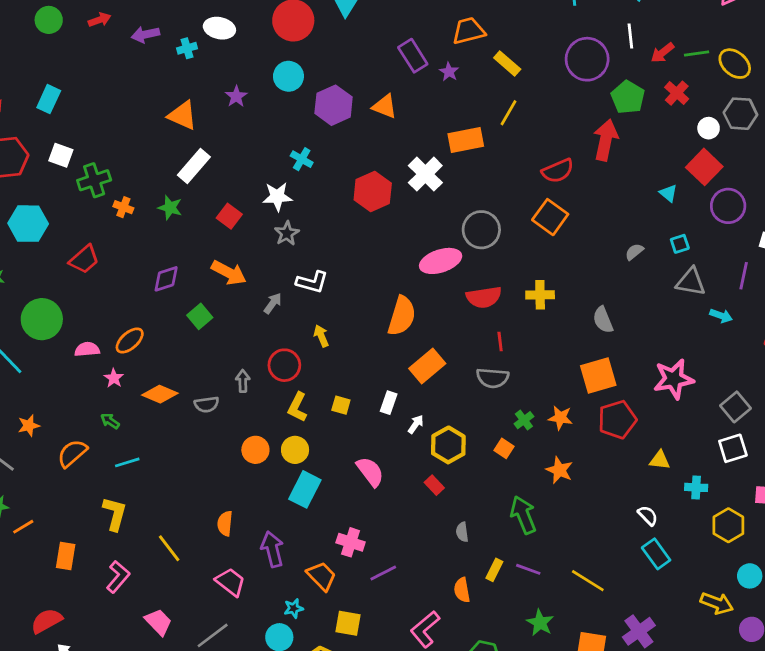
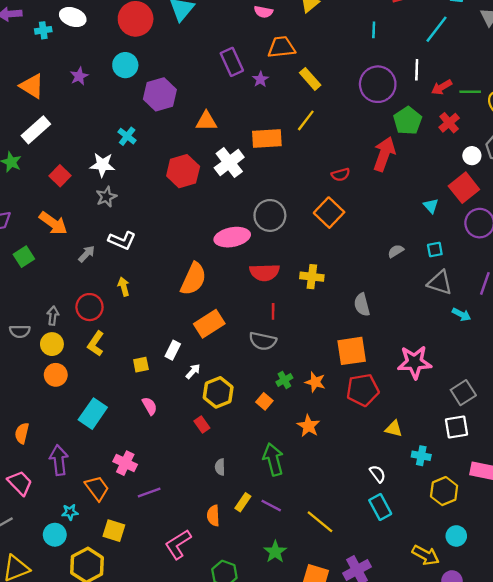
orange triangle: (385, 106) -> (206, 121), moved, turned -30
red semicircle: (558, 171) -> (341, 175), size x0.7
yellow square: (341, 405) -> (141, 365), moved, turned -35
yellow circle: (295, 450) -> (52, 344), moved
pink semicircle: (370, 472) -> (150, 406), size x0.7

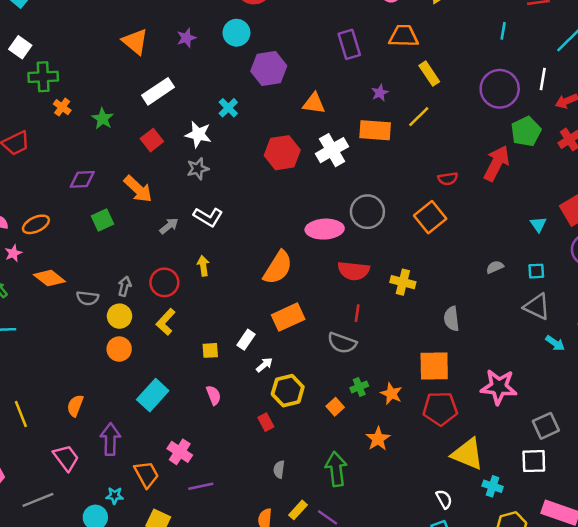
purple star: (260, 79) -> (380, 93), moved
white rectangle: (36, 130) -> (158, 91), moved
yellow triangle: (394, 429) -> (467, 454), size x1.8

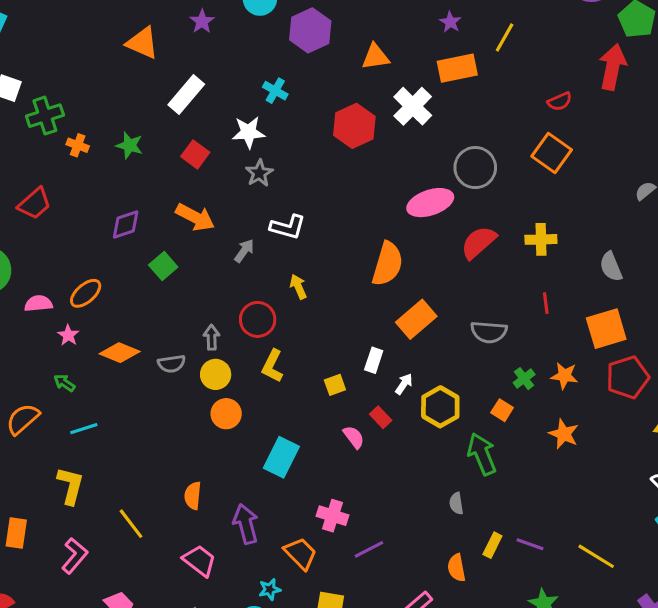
red semicircle: (354, 271) -> (479, 242), turned 148
red line: (357, 313) -> (546, 303), moved
red rectangle: (266, 422) -> (381, 417), moved
green arrow: (336, 469) -> (482, 454), moved

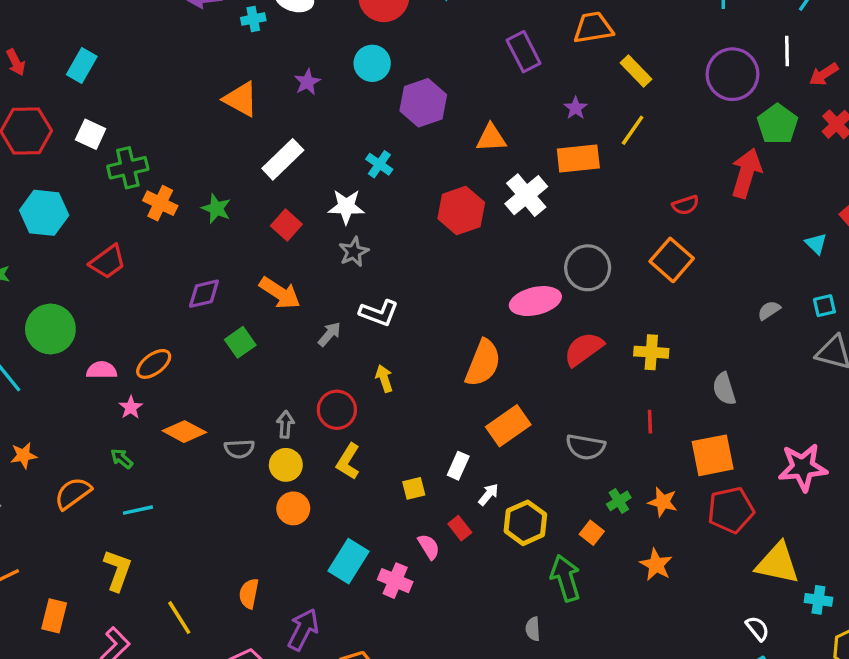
orange cross: (78, 145) -> (160, 203), size x1.4
pink cross: (332, 516) -> (395, 581), moved
purple arrow: (246, 524) -> (303, 629), turned 36

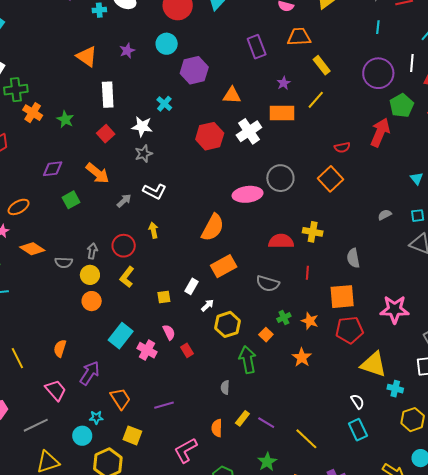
white rectangle: (283, 159) -> (108, 95), turned -55
red semicircle: (584, 349) -> (281, 241), moved, turned 30
red rectangle: (460, 528) -> (187, 350), moved

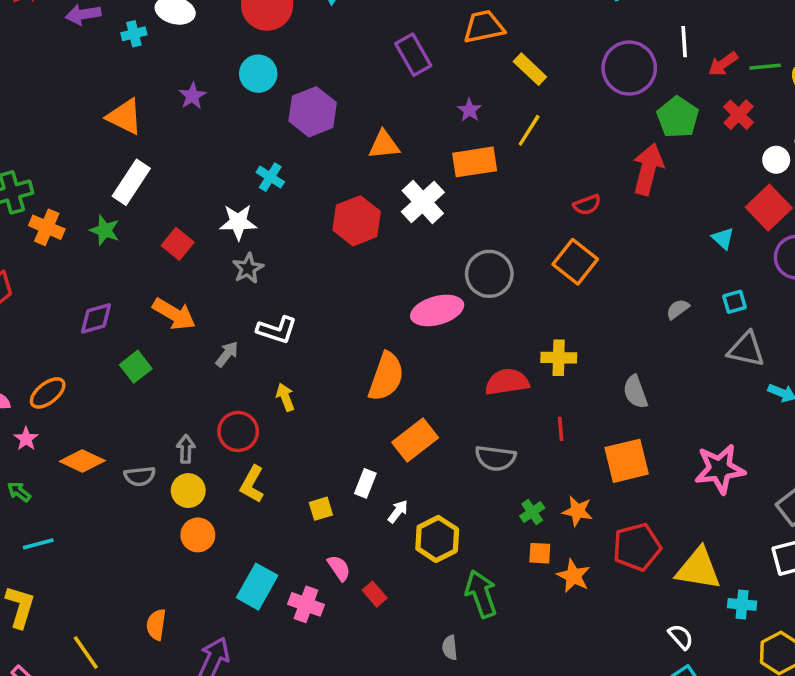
white rectangle: (108, 95) -> (131, 182), moved, turned 45
red pentagon: (349, 330) -> (637, 547), moved
orange square: (266, 335) -> (540, 553), moved, turned -32

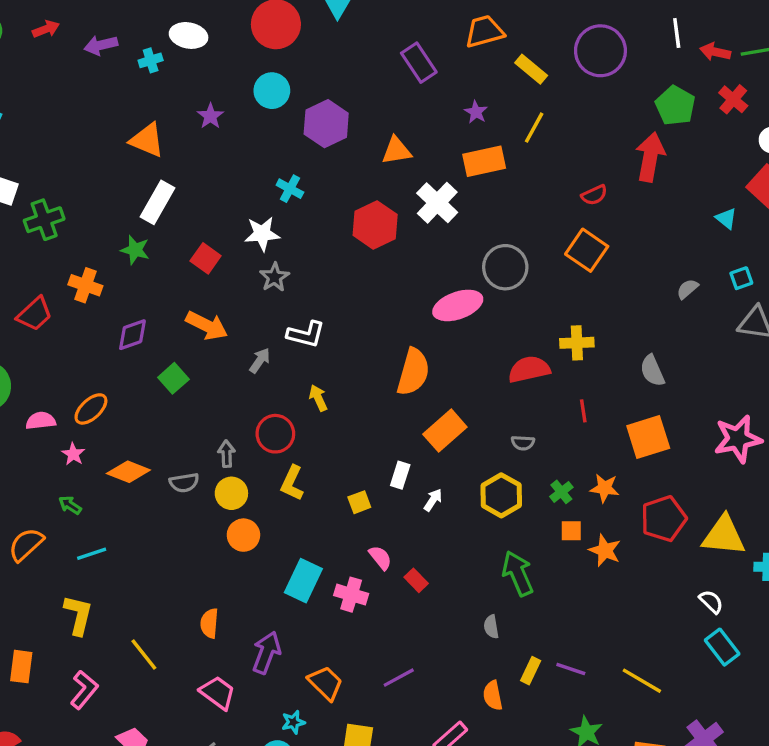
red arrow: (723, 64) -> (715, 52), turned 52
purple circle: (629, 68) -> (600, 51), moved
orange cross: (47, 227) -> (85, 285), moved
gray semicircle: (495, 458) -> (523, 443), size x0.6
yellow hexagon: (437, 539) -> (501, 495), moved

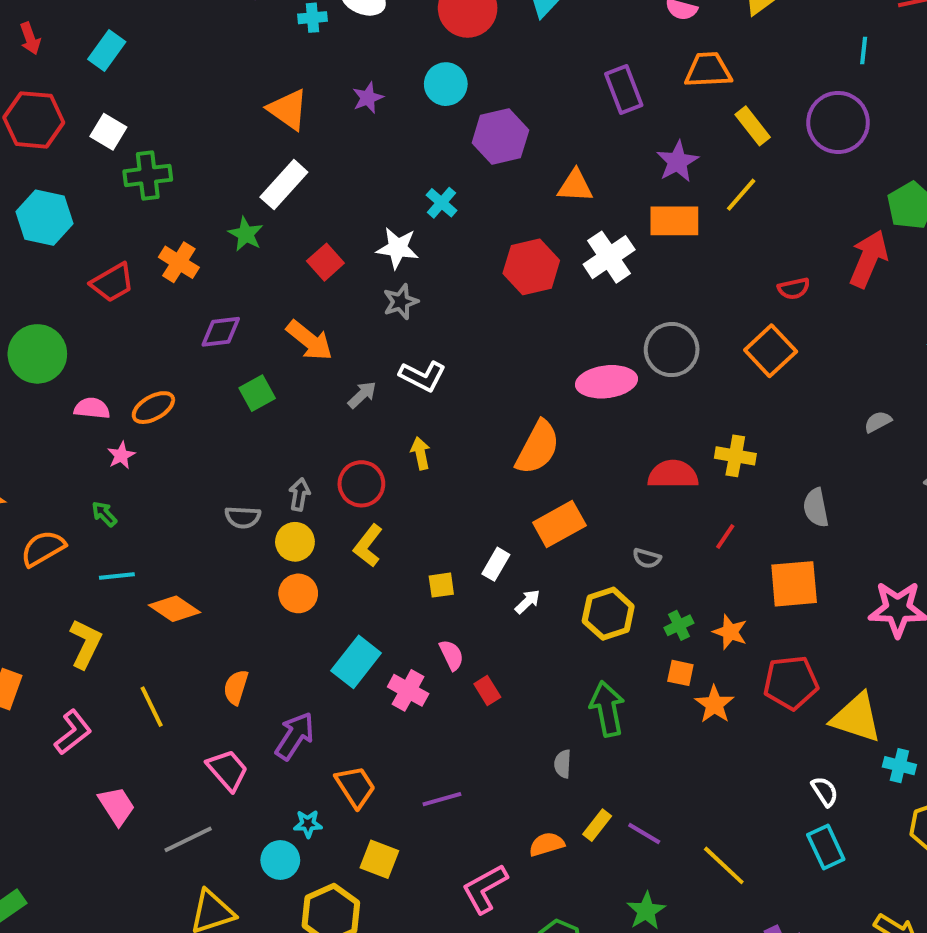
purple star: (476, 112) -> (677, 162), size x1.5
red line: (583, 411) -> (725, 537), turned 30
orange diamond: (128, 472) -> (175, 609), moved
orange semicircle: (493, 696) -> (547, 844), turned 72

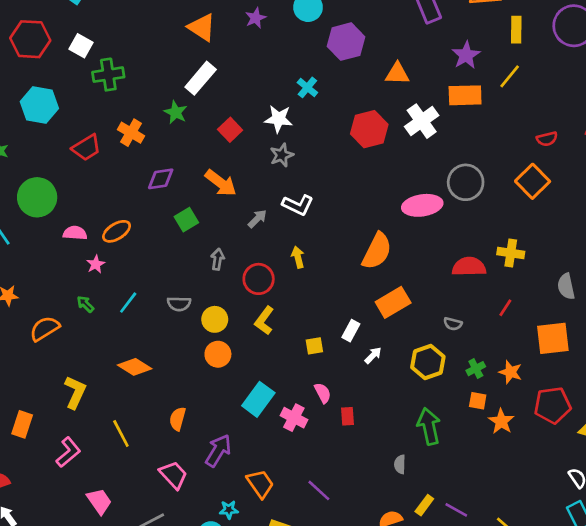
yellow rectangle: (753, 126) -> (516, 30), turned 40
gray arrow: (299, 494) -> (218, 259), moved
cyan line: (117, 576) -> (128, 303), moved, turned -45
red rectangle: (487, 691) -> (348, 416), turned 30
purple line: (442, 799) -> (319, 490), turned 60

